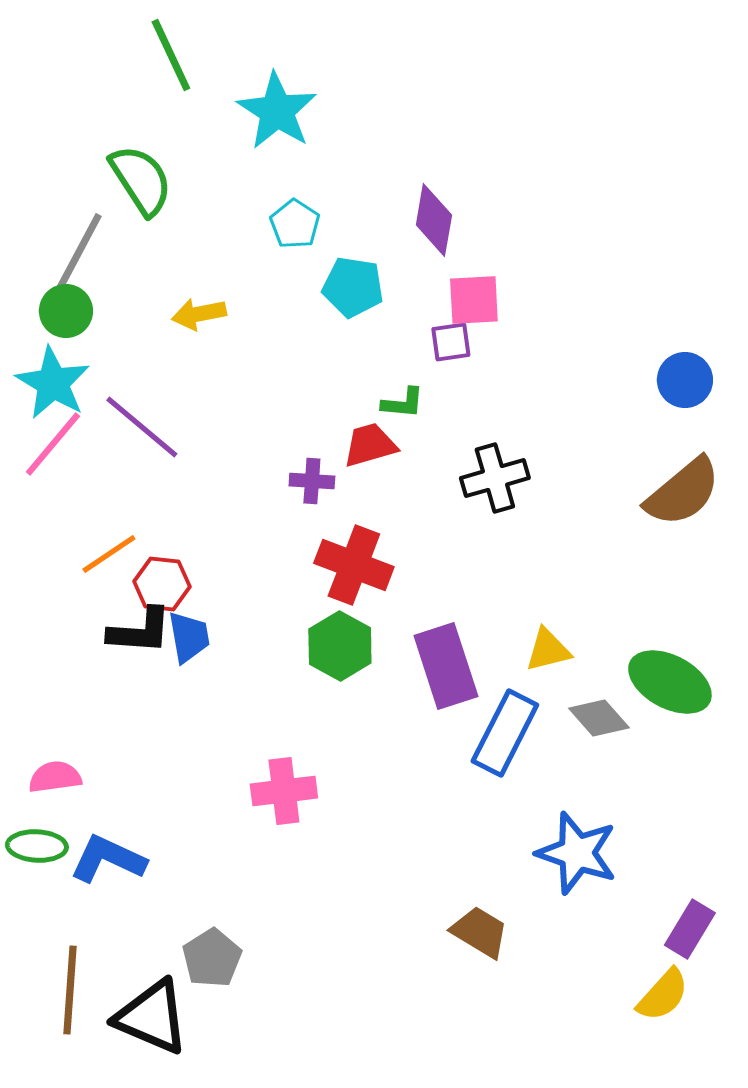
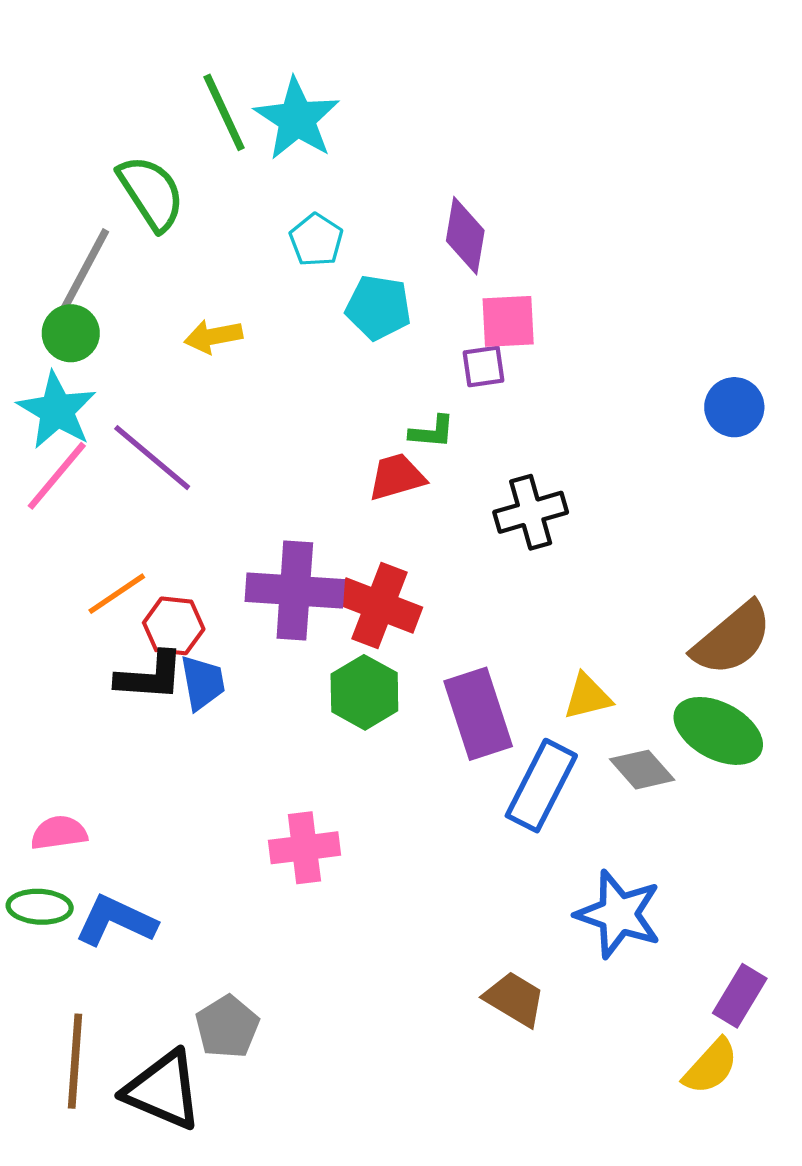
green line: (171, 55) -> (224, 112), moved
purple cross: (312, 481) -> (295, 591), moved, size x2.0
brown semicircle: (683, 492) -> (732, 639), moved

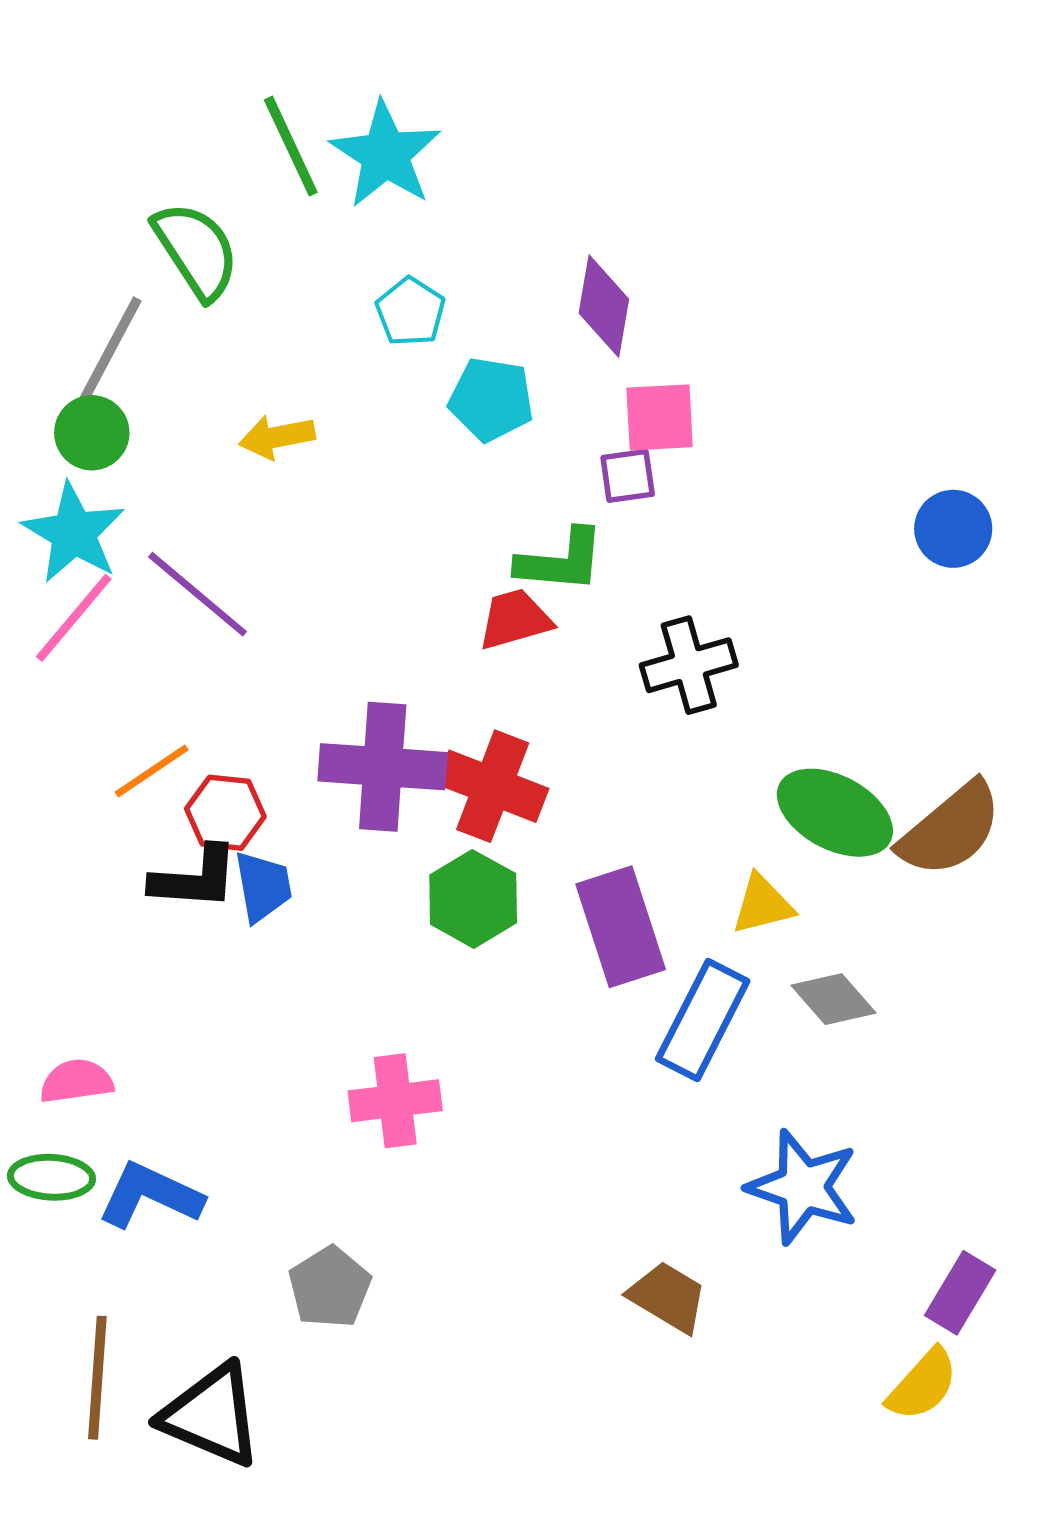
green L-shape: (432, 432) -> (561, 561), size x1.5
green ellipse: (718, 731) -> (835, 813), moved
gray pentagon: (227, 1027) -> (330, 1287), moved

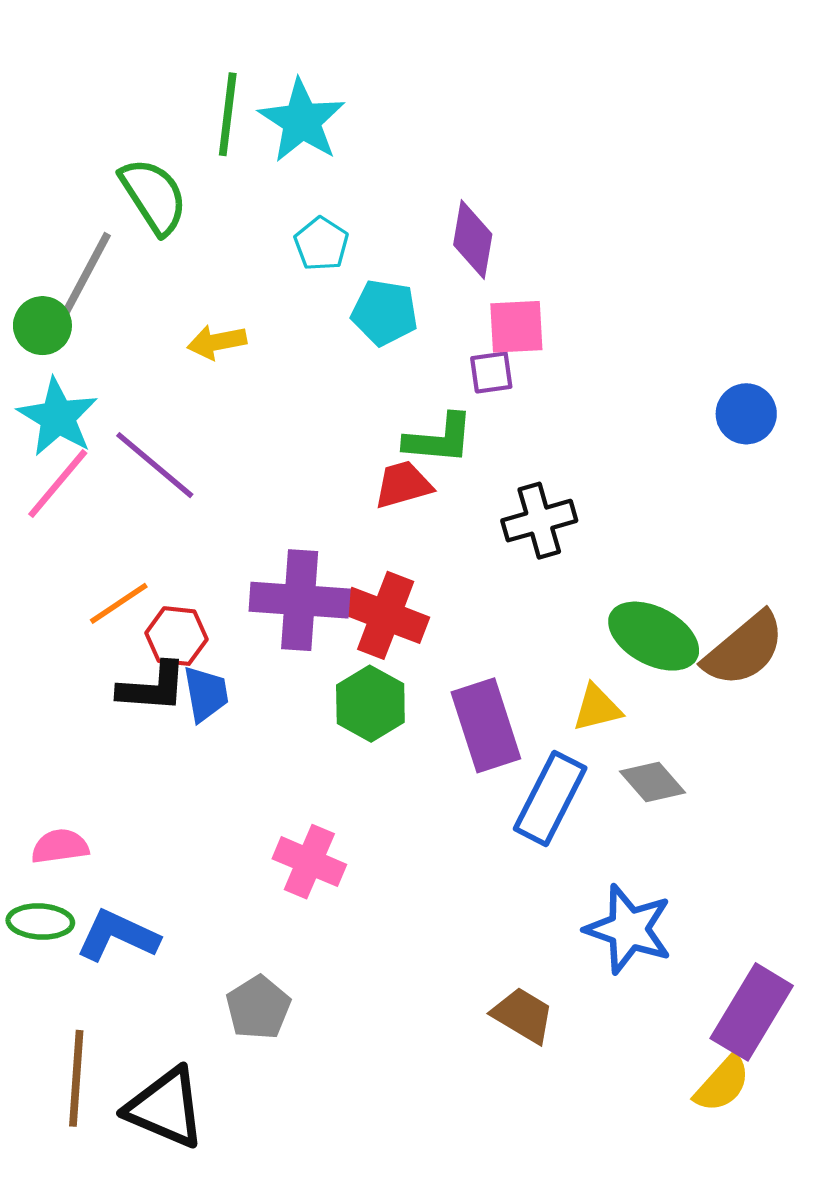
green line: (291, 146) -> (228, 114), turned 32
green circle: (92, 433) -> (42, 326), moved
pink cross: (395, 1101) -> (309, 862), turned 30
purple rectangle: (960, 1293) -> (752, 1012), size x1.5

